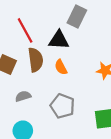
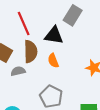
gray semicircle: (23, 96) -> (18, 71), moved

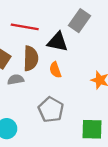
red line: (24, 23) -> (25, 27), turned -60

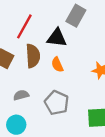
red line: (25, 27) -> (24, 26), turned -65
gray semicircle: (16, 80) -> (21, 95), moved

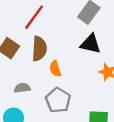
black triangle: (57, 38) -> (91, 44), moved
orange semicircle: (57, 65) -> (55, 69), moved

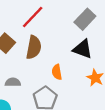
orange semicircle: (55, 69) -> (57, 72), moved

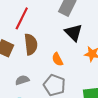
black triangle: (83, 49) -> (73, 33), turned 42

